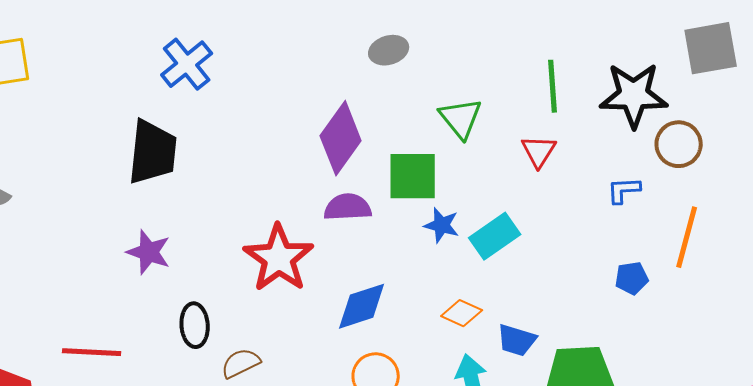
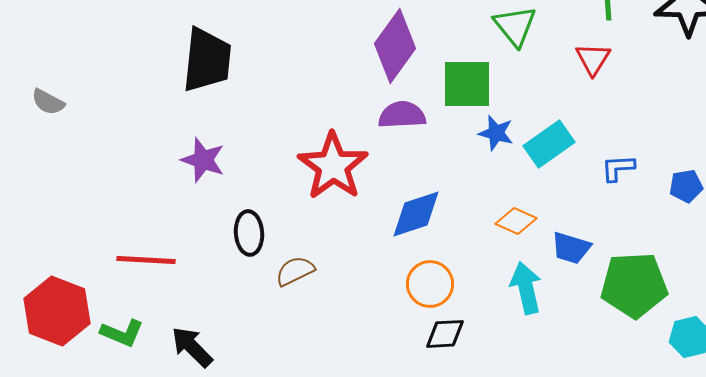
blue L-shape: (624, 190) -> (618, 168), moved

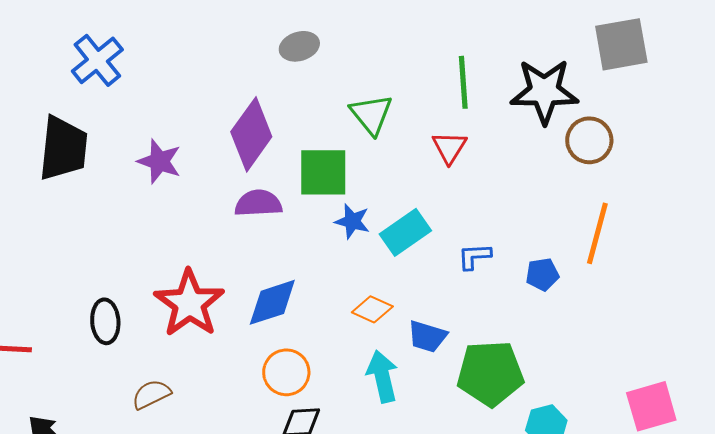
purple star: (203, 160) -> (159, 161), moved
red star: (333, 166) -> (189, 303), moved
brown semicircle: (295, 271) -> (151, 394), moved

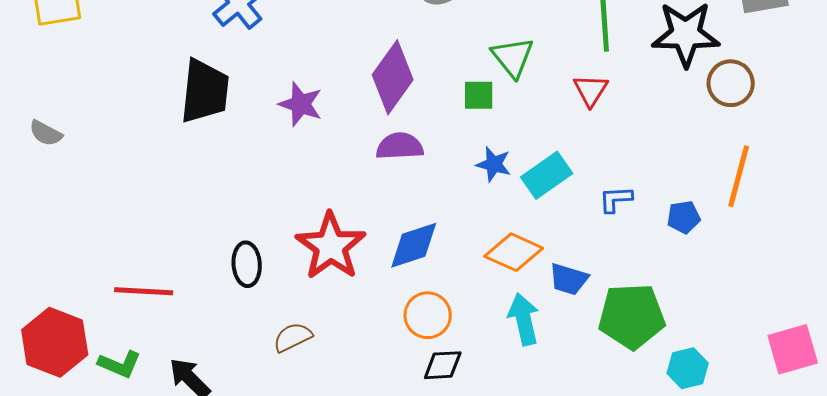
green square: (323, 172) -> (479, 95), moved, size x0.6
orange diamond: (372, 309) -> (514, 252), size x1.4

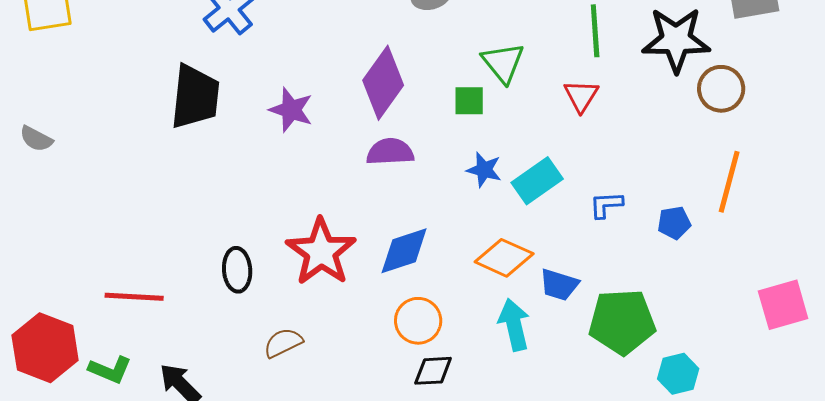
pink square: (793, 349) -> (783, 305), moved

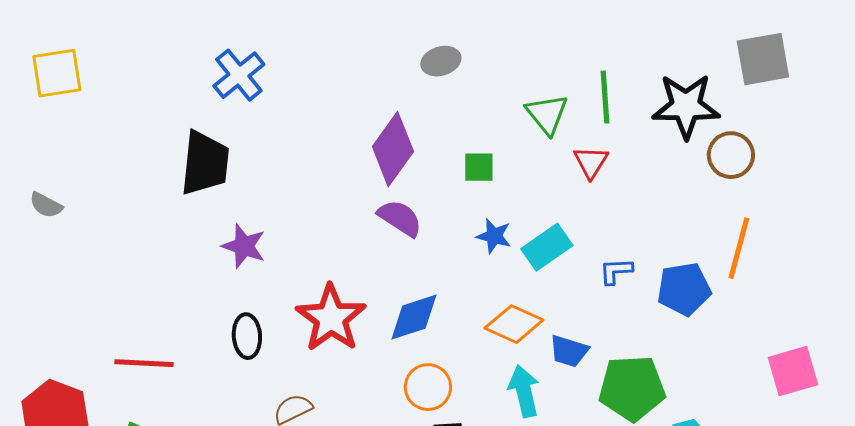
green triangle: (503, 63) -> (547, 114), moved
purple star: (291, 110) -> (244, 246), moved
purple semicircle: (390, 152) -> (400, 218), turned 36
blue pentagon: (674, 223) -> (684, 289), size x1.6

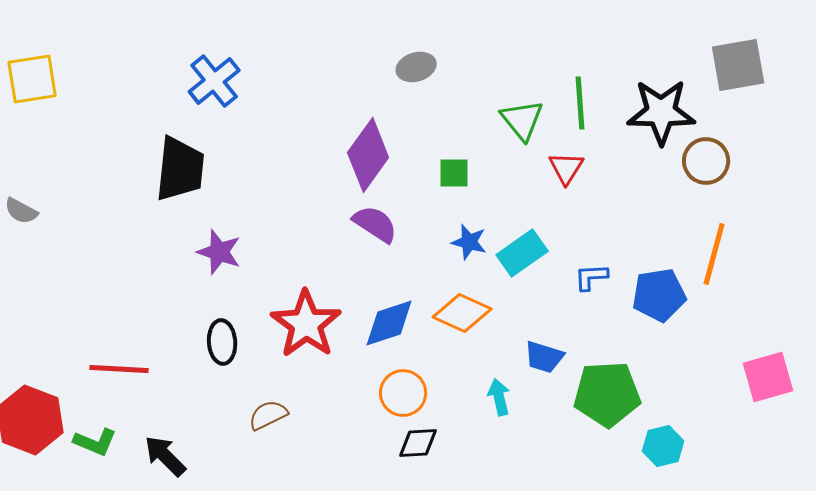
orange diamond: (514, 324) -> (462, 313), moved
cyan arrow: (524, 391) -> (499, 397), size x0.7

